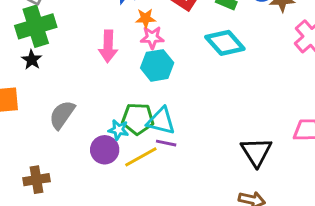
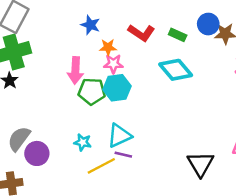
gray semicircle: (62, 115) -> (19, 139), moved
green pentagon: (138, 119) -> (92, 91), moved
cyan triangle: (161, 121) -> (119, 136), turned -40
purple circle: (105, 150) -> (37, 153), moved

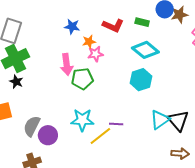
cyan hexagon: (117, 88) -> (141, 80), moved
cyan triangle: (119, 136) -> (160, 120), moved
cyan star: (83, 142) -> (82, 120), size x1.6

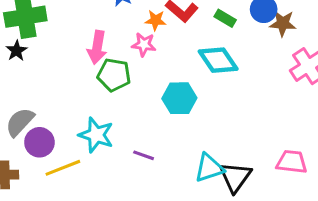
orange star: (89, 42) -> (156, 20), moved
cyan hexagon: (141, 80) -> (179, 98), moved
yellow line: (100, 136) -> (63, 168), moved

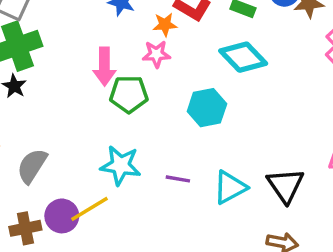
purple circle: (39, 142) -> (62, 216), moved
cyan triangle: (209, 168) -> (230, 187), moved

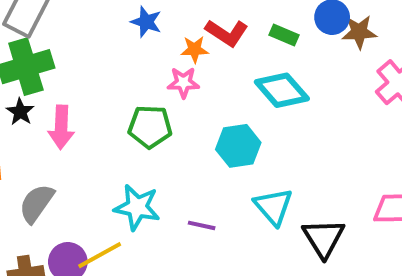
pink arrow: (104, 67) -> (61, 127), moved
cyan triangle: (230, 187) -> (273, 207), moved, turned -45

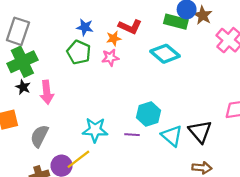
brown star: (359, 32) -> (203, 15), turned -30
green rectangle: (284, 35) -> (176, 22), moved, size x1.5
green pentagon: (150, 127) -> (79, 52), moved, turned 30
cyan hexagon: (238, 146) -> (148, 114), moved
cyan triangle: (273, 207) -> (172, 136), moved

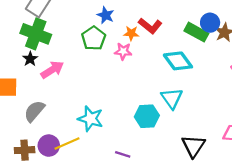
green cross: (22, 62) -> (36, 34), turned 32
pink arrow: (47, 92) -> (52, 70), turned -130
purple line: (132, 135) -> (123, 154), moved
cyan triangle: (172, 136) -> (172, 98), moved

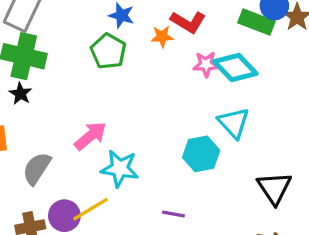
pink star: (123, 51) -> (206, 64), moved
pink arrow: (52, 70) -> (90, 136), moved

